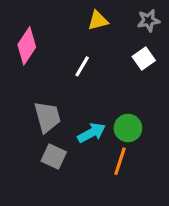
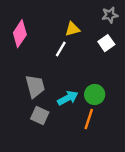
yellow triangle: (98, 21) -> (72, 29), moved

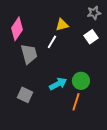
gray trapezoid: (35, 86) -> (29, 54), moved
gray square: (40, 116) -> (25, 95), moved

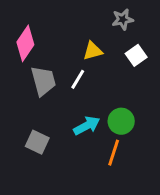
gray star: (94, 13) -> (123, 19), moved
yellow triangle: (62, 25) -> (93, 51), moved
white line: (52, 42) -> (78, 79), moved

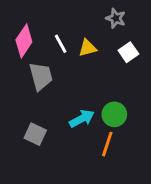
gray star: (123, 19) -> (116, 18), turned 30
white line: (78, 79) -> (61, 44), moved, turned -60

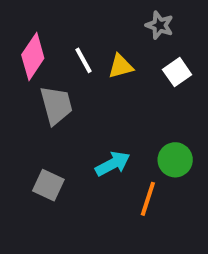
green circle: (114, 114) -> (175, 160), moved

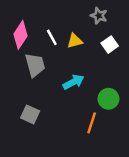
cyan arrow: (113, 164) -> (74, 82), moved

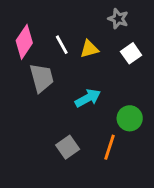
gray square: (30, 114) -> (68, 147), moved, turned 30

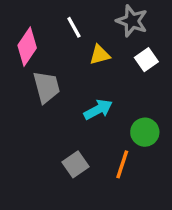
gray star: (118, 19) -> (132, 21), size x1.4
white line: (62, 45) -> (74, 27), moved

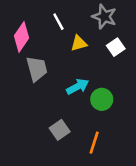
green circle: (145, 132) -> (102, 99), moved
orange line: (122, 164) -> (94, 143), moved

